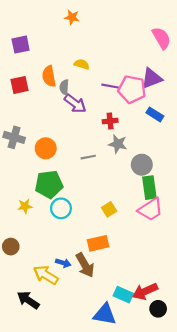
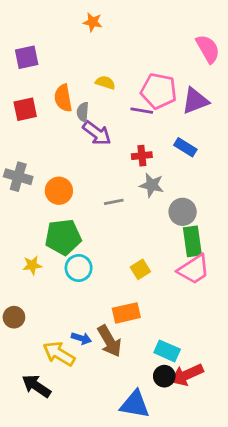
pink pentagon: (132, 89) -> (159, 91), moved
blue rectangle: (155, 114) -> (185, 147), moved
cyan rectangle: (123, 295) -> (167, 351), moved
black circle: (158, 309) -> (164, 376), moved

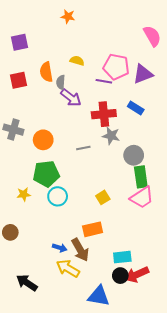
red cross: (142, 156) -> (104, 114), size x1.6
cyan rectangle: (167, 351) -> (122, 257), turned -30
yellow arrow: (59, 354) -> (68, 268), moved

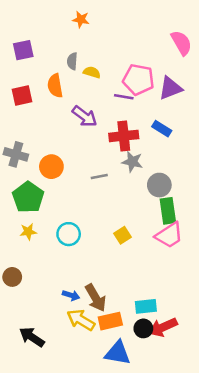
gray semicircle: (61, 82) -> (72, 61), moved
green pentagon: (46, 174) -> (28, 197), moved, turned -30
orange rectangle: (93, 229) -> (110, 321), moved

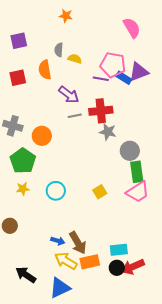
pink semicircle: (181, 43) -> (132, 28), moved
blue rectangle: (162, 129) -> (124, 78), moved
gray line: (99, 176) -> (75, 116), moved
blue triangle: (118, 353) -> (60, 288), moved, turned -35

